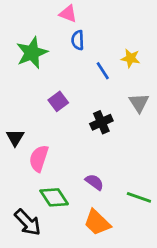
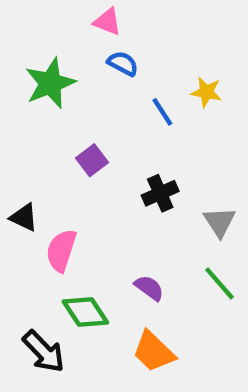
blue semicircle: (78, 40) -> (123, 63), turned 120
gray triangle: (139, 103) -> (220, 222), moved
black triangle: (15, 138) -> (24, 217), turned -36
green line: (139, 197) -> (220, 283), moved, turned 30

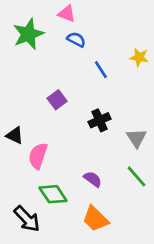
green star: (50, 83) -> (28, 34), moved
yellow star: (206, 92) -> (139, 57), moved

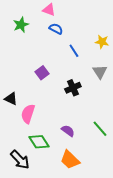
green star: (28, 34) -> (21, 25), size x0.7
gray triangle: (136, 138) -> (100, 72), moved

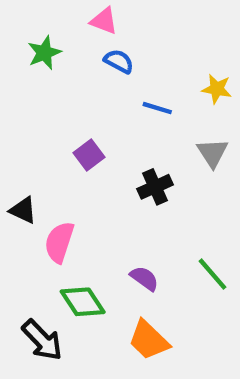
blue line: (74, 51) -> (157, 108), turned -40

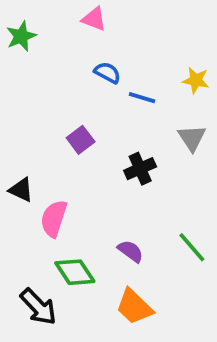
green star: (44, 53) -> (21, 36), moved
blue semicircle: (119, 61) -> (107, 73), moved

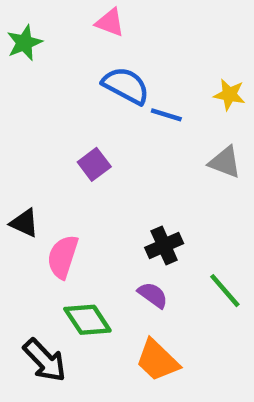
blue semicircle: (107, 73) -> (126, 86), size x1.5
gray triangle: (192, 138) -> (225, 162), turned -36
black cross: (140, 169) -> (164, 245), moved

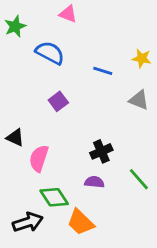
blue semicircle: (126, 86) -> (50, 53), moved
purple semicircle: (153, 295) -> (94, 182), turned -30
black arrow: (45, 360) -> (28, 222), turned -64
orange trapezoid: (157, 360) -> (81, 222), moved

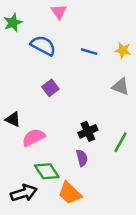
pink triangle: (68, 14) -> (59, 12), turned 35
blue line: (103, 71) -> (89, 52), moved
pink semicircle: (39, 158) -> (33, 137), turned 45
green line: (139, 179) -> (121, 142), moved, turned 70
purple semicircle: (94, 182) -> (82, 158), turned 70

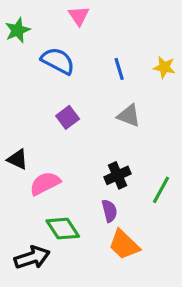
blue line: (89, 52) -> (119, 69), turned 56
gray triangle: (121, 87) -> (129, 116), moved
orange trapezoid: (70, 193) -> (124, 245), moved

